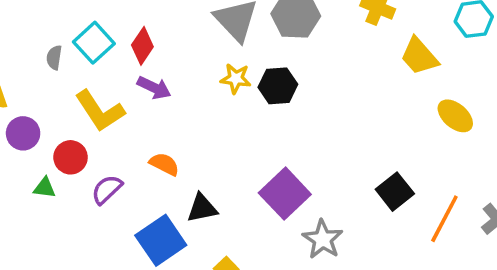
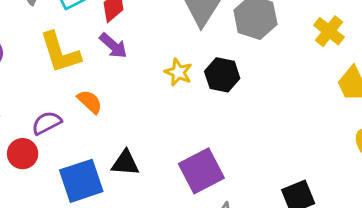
yellow star: (236, 78) -> (178, 72), moved
red circle: (71, 157) -> (23, 154), moved
orange semicircle: (164, 164) -> (90, 102), moved

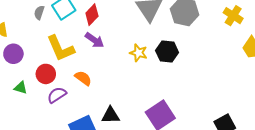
red circle: (23, 154) -> (46, 74), moved

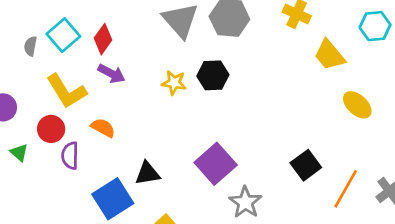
green triangle: (21, 88) -> (19, 153), turned 32
purple semicircle: (57, 95) -> (70, 156), turned -48

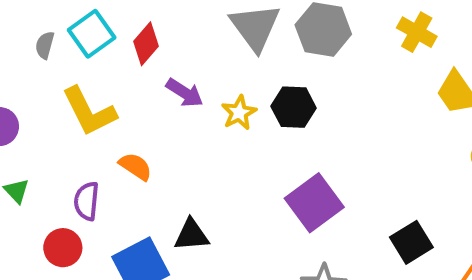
purple arrow: (111, 74) -> (185, 93), moved
yellow star: (174, 83) -> (239, 113), turned 30
red circle: (51, 129) -> (63, 248), moved
purple square: (216, 164) -> (314, 203), moved

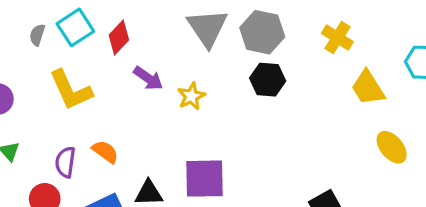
black hexagon: (294, 107) -> (268, 80), moved
orange semicircle: (135, 166) -> (105, 152), moved
purple square: (314, 203) -> (204, 179), moved, turned 33

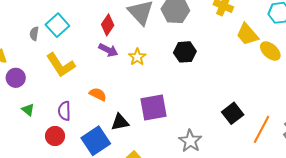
red diamond: (119, 37) -> (108, 25), moved
black hexagon: (268, 80) -> (185, 52), moved
yellow ellipse: (392, 147) -> (270, 51), moved
orange semicircle: (105, 152) -> (98, 94), moved

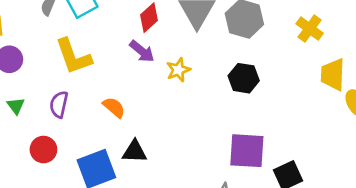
yellow trapezoid: (247, 34) -> (333, 74), turned 30
purple square: (154, 108) -> (247, 151), moved
purple semicircle: (64, 111) -> (59, 104), moved

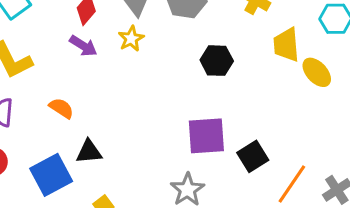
yellow star: (178, 70) -> (131, 39), moved
black hexagon: (244, 78) -> (217, 61), moved

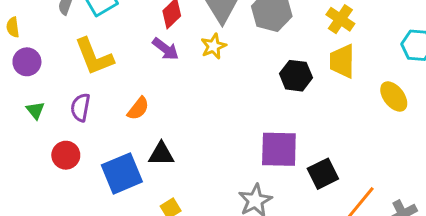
yellow trapezoid: (286, 45) -> (342, 61), moved
orange semicircle: (61, 108) -> (138, 109), turned 90

